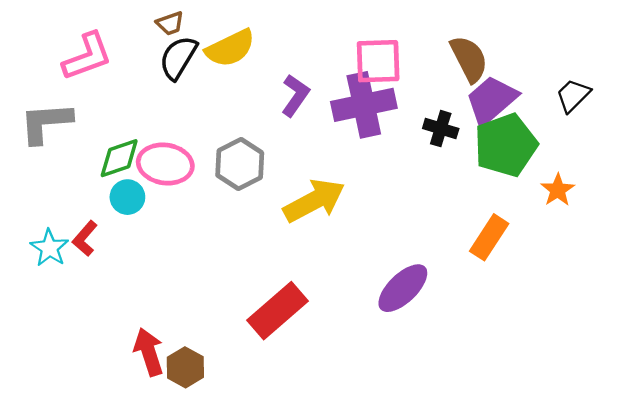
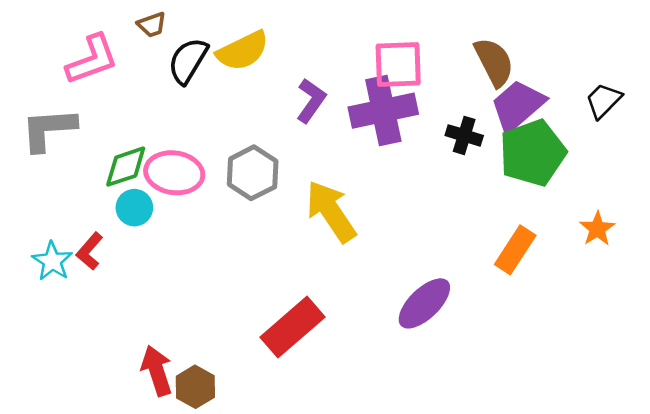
brown trapezoid: (170, 23) -> (152, 25), moved
orange star: (558, 190) -> (597, 229), moved
yellow arrow: (314, 201) -> (331, 211), turned -96

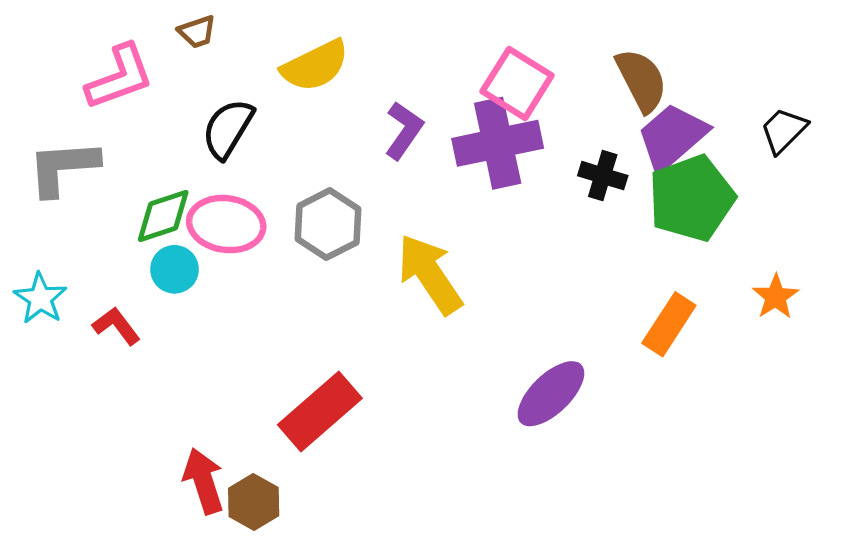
black semicircle: (188, 61) -> (228, 129), moved
pink square: (398, 65) -> (517, 83), turned 34
red L-shape: (90, 251) -> (116, 326), turned 102
cyan star: (52, 261) -> (40, 298), moved
red rectangle: (292, 327) -> (320, 411), moved

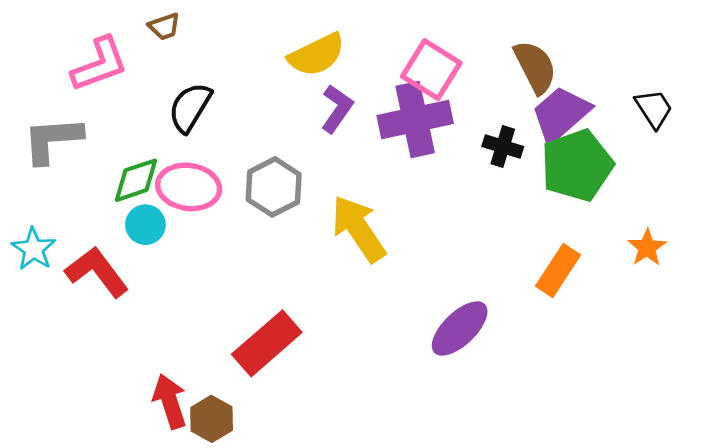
yellow semicircle: (315, 66) -> (317, 55), moved
black trapezoid: (784, 130) -> (654, 109), turned 102
red L-shape: (116, 326) -> (97, 272), size x1.6

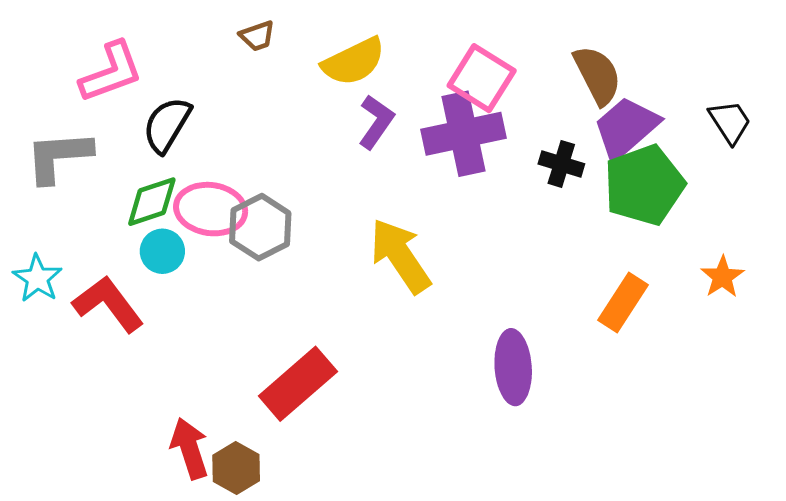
brown trapezoid: (164, 26) -> (257, 36), moved
black semicircle: (190, 107) -> (167, 125), moved
gray hexagon: (274, 187) -> (260, 227), moved
purple ellipse: (460, 328) -> (513, 367), turned -50

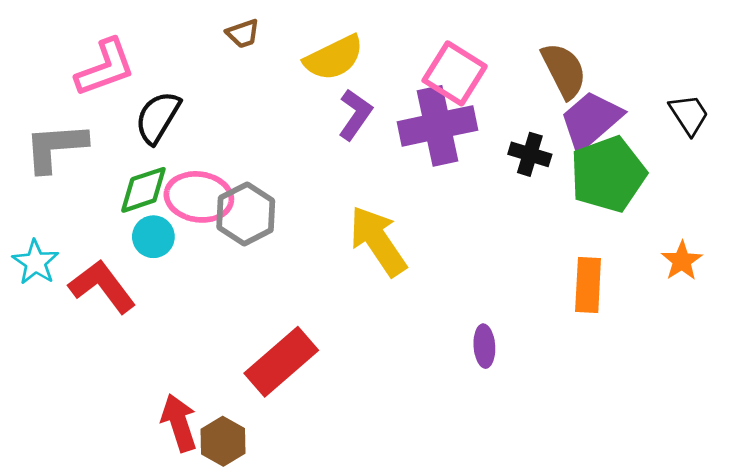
orange rectangle: (623, 302) -> (588, 285), turned -30
purple ellipse: (513, 367) -> (484, 346), size x0.6

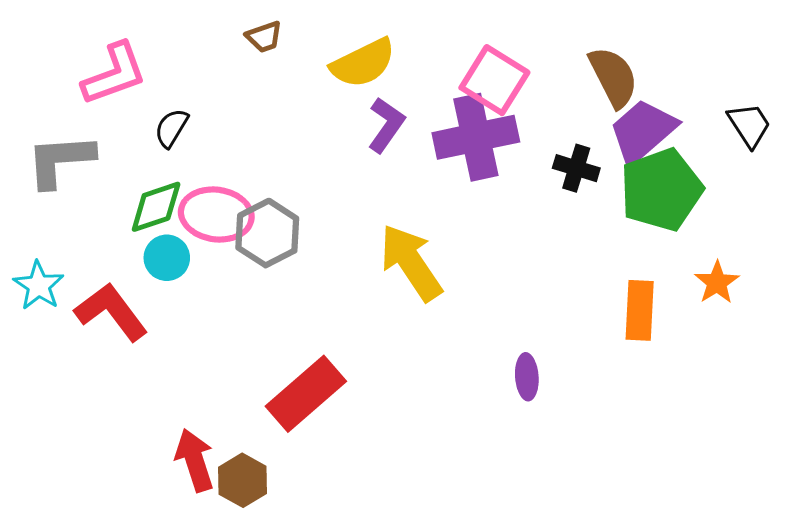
black semicircle: (158, 117) -> (171, 128), size x0.7
orange star: (682, 261) -> (717, 282), moved

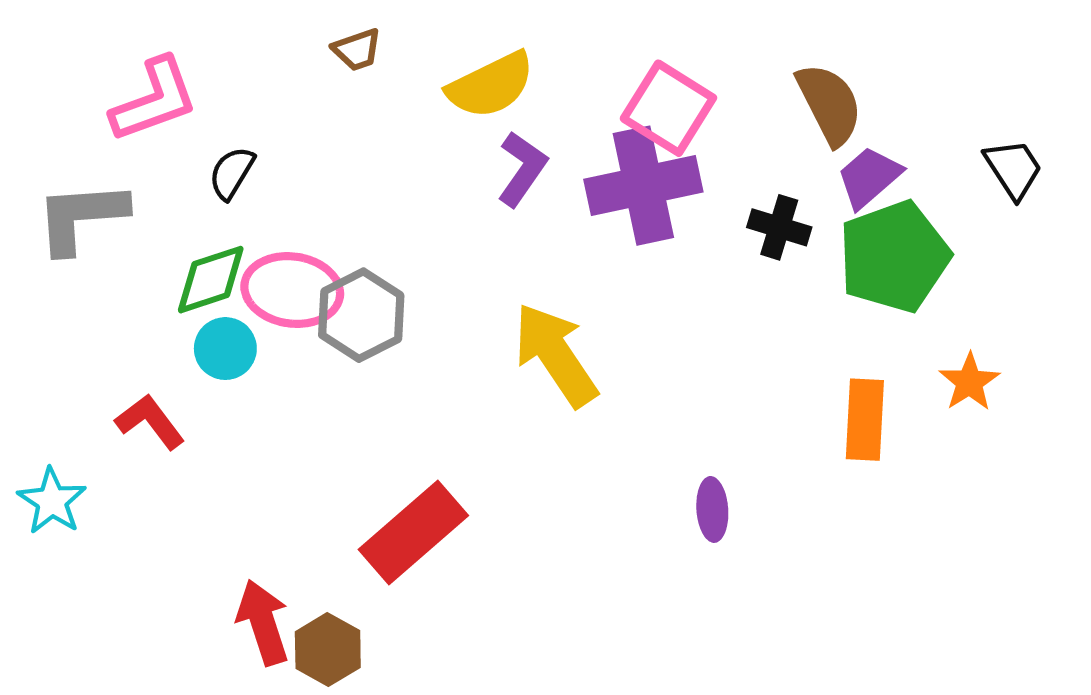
purple trapezoid: (643, 131) -> (869, 177), size x0.7
cyan star: (39, 286) -> (52, 501), moved
red L-shape: (111, 312) -> (150, 422), size x0.7

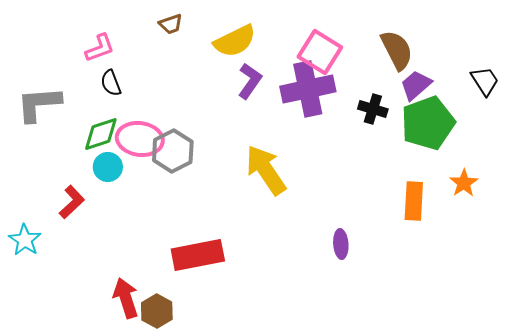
pink L-shape: (154, 100) -> (100, 48), moved, size x0.7
black semicircle: (232, 173) -> (111, 83), turned -52
red L-shape: (150, 422) -> (72, 202), turned 84
red rectangle: (413, 532) -> (198, 255), turned 30

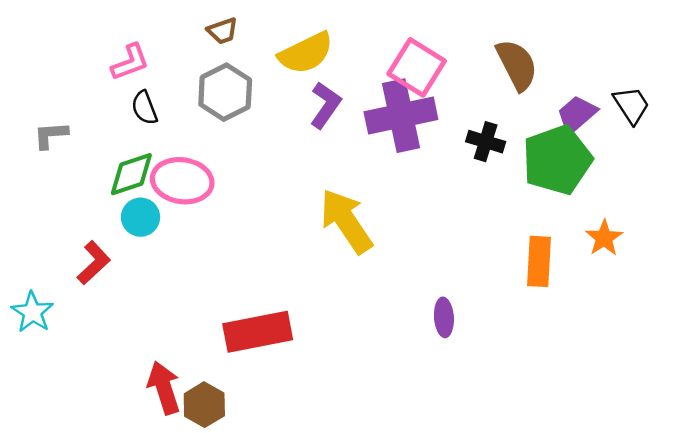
purple trapezoid: (416, 85) -> (577, 114), moved
gray L-shape: (39, 104) -> (51, 135), size x0.6
gray hexagon: (173, 151) -> (225, 92), moved

